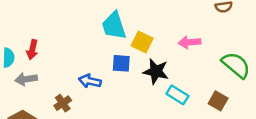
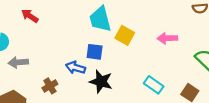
red arrow: (32, 50) -> (30, 16), moved, turned 108
blue square: (121, 63) -> (95, 52), moved
black star: (156, 71) -> (101, 82), moved

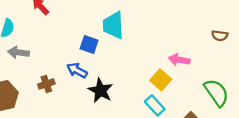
yellow square: (125, 35) -> (161, 80), moved
blue square: (95, 52) -> (89, 45), moved

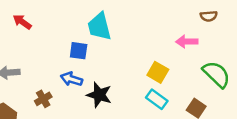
pink arrow: (179, 60) -> (187, 42), moved

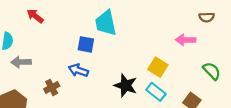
green semicircle: (216, 74) -> (212, 71), size x0.7
black star: (99, 95) -> (126, 85), moved

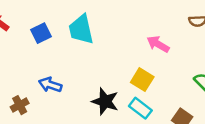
pink arrow: (186, 40) -> (158, 44), moved, turned 30
blue square: (86, 44) -> (41, 33), moved, turned -36

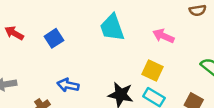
cyan trapezoid: (81, 29) -> (112, 28), moved

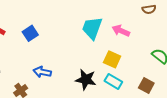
cyan trapezoid: (112, 28) -> (92, 28), moved, turned 40

